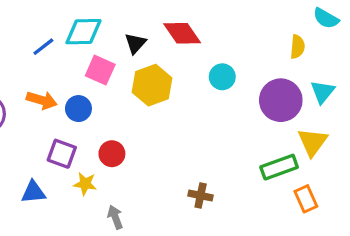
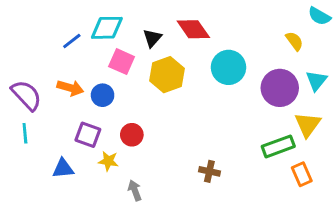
yellow semicircle: (297, 47) -> (294, 41), turned -42
cyan circle: (222, 77) -> (228, 67), size x1.5

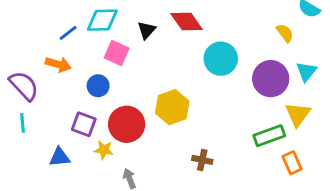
yellow hexagon: (167, 75) -> (172, 107), moved
orange arrow: (70, 88) -> (58, 64), moved
red circle: (132, 135) -> (127, 124), size x1.6

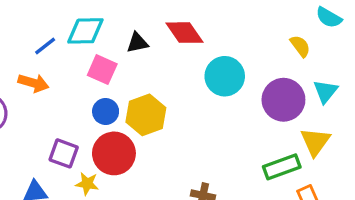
black triangle: (147, 30) -> (137, 43), turned 36
blue circle: (98, 86) -> (106, 111), moved
yellow hexagon: (172, 107) -> (146, 115), moved

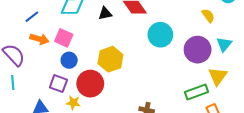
blue line: (45, 46) -> (32, 17), moved
pink square: (102, 70) -> (64, 38), moved
blue circle: (106, 111) -> (69, 60), moved

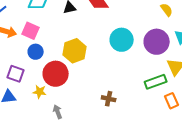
cyan circle: (160, 35) -> (122, 40), moved
purple square: (58, 84) -> (16, 74), moved

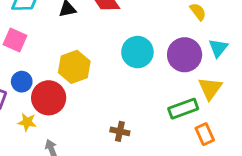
blue circle: (36, 52) -> (22, 82), moved

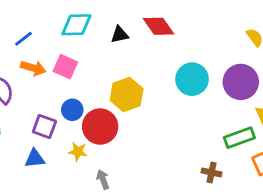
brown cross: (120, 131) -> (212, 172), moved

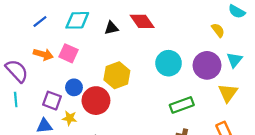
blue line: (24, 39) -> (40, 21), moved
green rectangle: (239, 138) -> (182, 105), moved
yellow star: (78, 152) -> (70, 118), moved

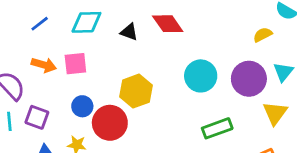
black triangle: (111, 28) -> (129, 32), turned 32
yellow semicircle: (218, 30) -> (263, 35), turned -80
pink square: (68, 53) -> (75, 64), turned -30
purple square: (52, 101) -> (37, 117), moved

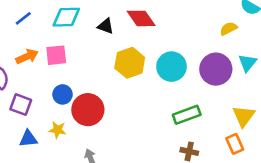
orange arrow: (44, 65) -> (27, 56), turned -40
yellow hexagon: (136, 91) -> (130, 63), moved
yellow triangle: (275, 113) -> (244, 116), moved

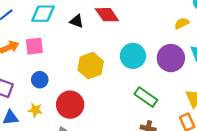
yellow hexagon: (130, 63) -> (91, 66), moved
red circle: (88, 110) -> (70, 105), moved
green rectangle: (187, 115) -> (146, 97), turned 55

